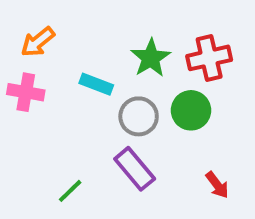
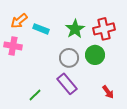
cyan rectangle: (96, 84) -> (41, 29), moved

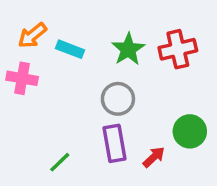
green circle: (95, 55) -> (190, 131), moved
purple rectangle: (67, 84) -> (114, 143), turned 30
red arrow: (108, 92) -> (154, 157), moved, turned -96

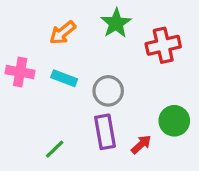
orange arrow: (32, 36) -> (63, 33), moved
cyan rectangle: (70, 49) -> (64, 78), moved
green star: (128, 49) -> (116, 23), moved

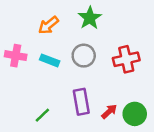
red cross: (163, 45) -> (126, 59), moved
gray circle: (108, 91) -> (84, 56), moved
green circle: (174, 121) -> (135, 114), moved

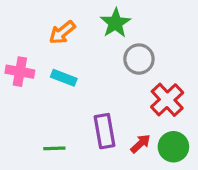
gray circle: (84, 56) -> (139, 59), moved
red cross: (126, 59) -> (167, 100), moved, turned -30
green line: (42, 115) -> (54, 148), turned 42

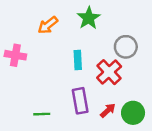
gray circle: (139, 59) -> (126, 47), moved
cyan rectangle: (64, 78) -> (78, 60), moved, turned 66
red cross: (167, 100) -> (109, 72), moved

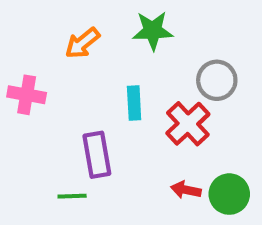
green star: (89, 18) -> (153, 31), turned 30
purple rectangle: (80, 101) -> (97, 155), moved
red arrow: (108, 110) -> (186, 190), turned -126

